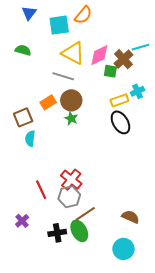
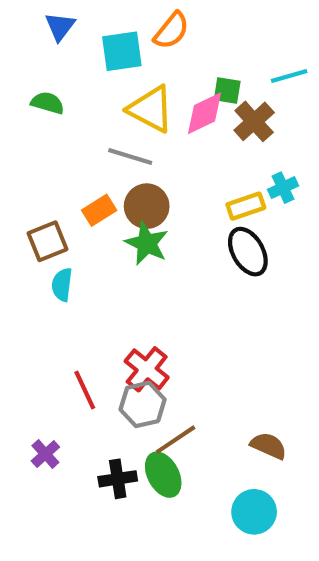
cyan line: (141, 47) -> (289, 76), moved
green square: (110, 71) -> (227, 90), moved
green star: (71, 118) -> (147, 243), size x1.5

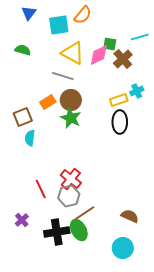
black ellipse: (248, 252) -> (120, 122), turned 30
black cross: (118, 479) -> (57, 232), size x1.4

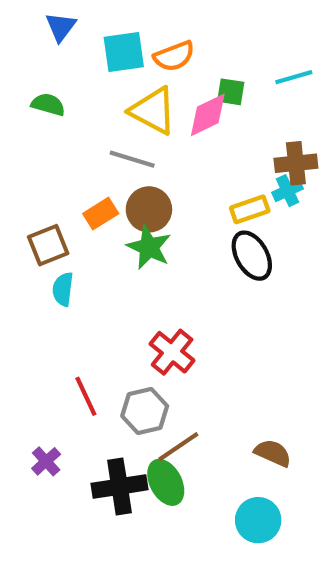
orange semicircle: (83, 15) -> (174, 56), moved, turned 30
brown cross: (123, 59) -> (296, 163), moved, turned 36
black ellipse: (120, 122) -> (252, 256), turned -30
red cross: (71, 179) -> (172, 352), moved

